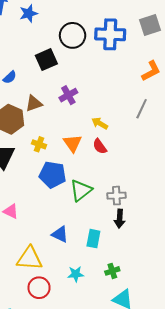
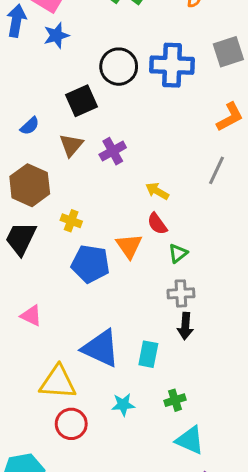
brown triangle: (34, 103) -> (71, 145), moved, turned -30
orange triangle: (73, 143) -> (129, 246), moved
green triangle: (81, 190) -> (178, 253), moved, size x0.6
blue triangle: (60, 234) -> (101, 348), size x1.6

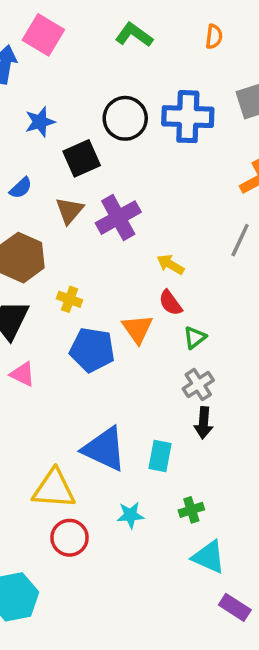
blue star: (56, 35) -> (40, 122), moved
purple cross: (113, 151) -> (118, 218), size x1.4
gray cross: (181, 293) -> (198, 385), turned -30
pink triangle: (31, 316) -> (23, 374), moved

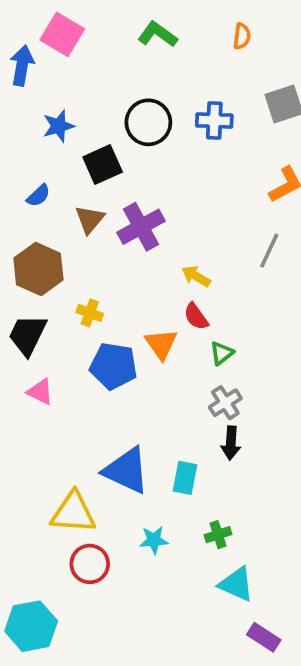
blue cross: (188, 117) -> (214, 120), size x0.7

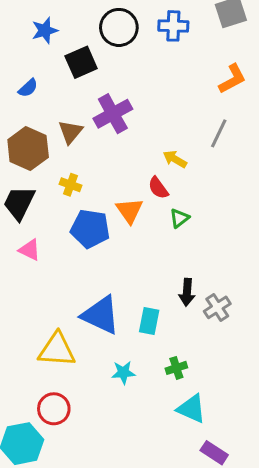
brown triangle: (90, 219) -> (70, 132), moved
yellow arrow: (196, 276) -> (175, 159), moved
gray cross: (225, 403) -> (217, 307), moved
red circle: (90, 564) -> (54, 409), moved

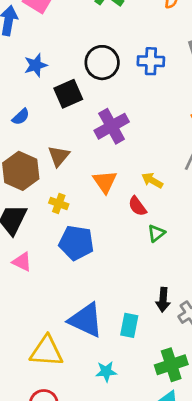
purple cross: (113, 114) -> (112, 126), moved
orange triangle: (129, 211) -> (105, 182), moved
green cross: (176, 368) -> (171, 365), moved, size x1.6

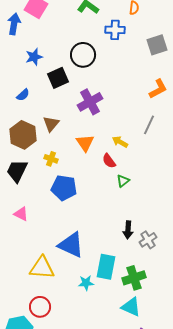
blue cross: (151, 61) -> (115, 30), moved
pink triangle: (22, 262) -> (21, 214), moved
cyan rectangle: (129, 325) -> (106, 267), moved, size x1.4

